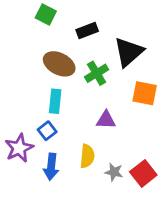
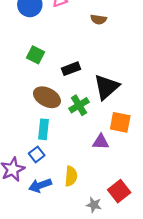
purple triangle: (106, 120) -> (101, 142), moved
blue arrow: (51, 167) -> (40, 185), turned 65
gray star: (114, 172) -> (94, 205), moved

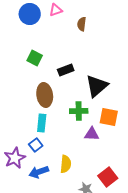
brown semicircle: (98, 19) -> (82, 24), moved, turned 88
brown ellipse: (47, 97) -> (45, 95), turned 55
green cross: (79, 105) -> (79, 111), moved, turned 30

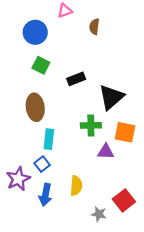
blue circle: (30, 14) -> (35, 32), moved
brown ellipse: (45, 95) -> (35, 107), moved
blue arrow: (39, 172) -> (45, 195), turned -60

